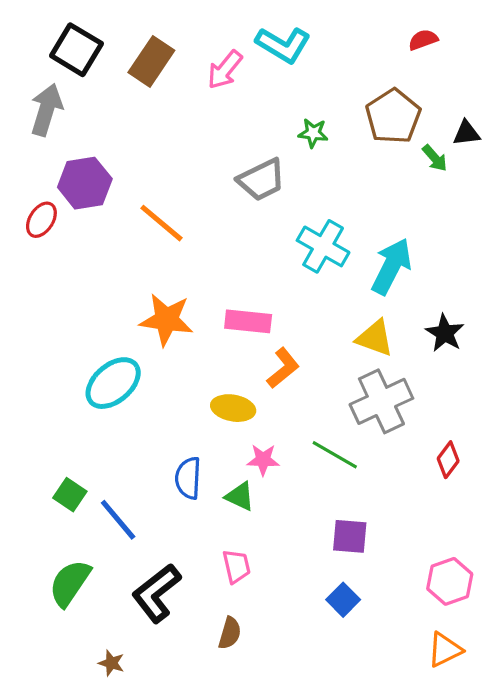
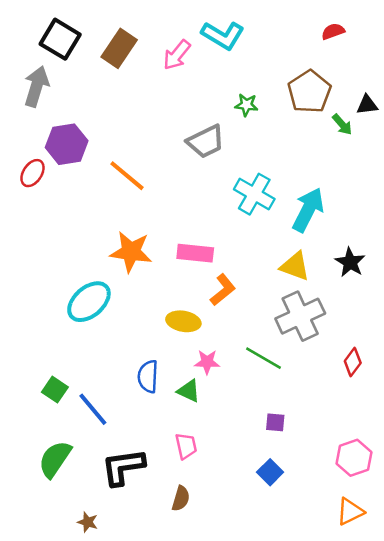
purple square: (350, 536) -> (275, 422), size x0.7
black L-shape: (156, 593) -> (123, 467), turned 30

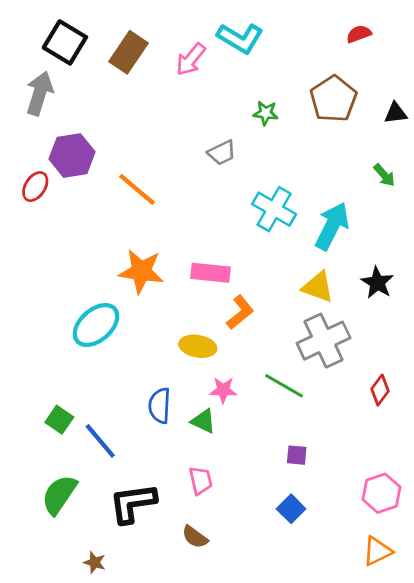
green arrow: (342, 125) -> (384, 175), moved
gray trapezoid: (206, 142) -> (222, 153), size x0.7
brown semicircle: (181, 498) -> (195, 537), turned 110

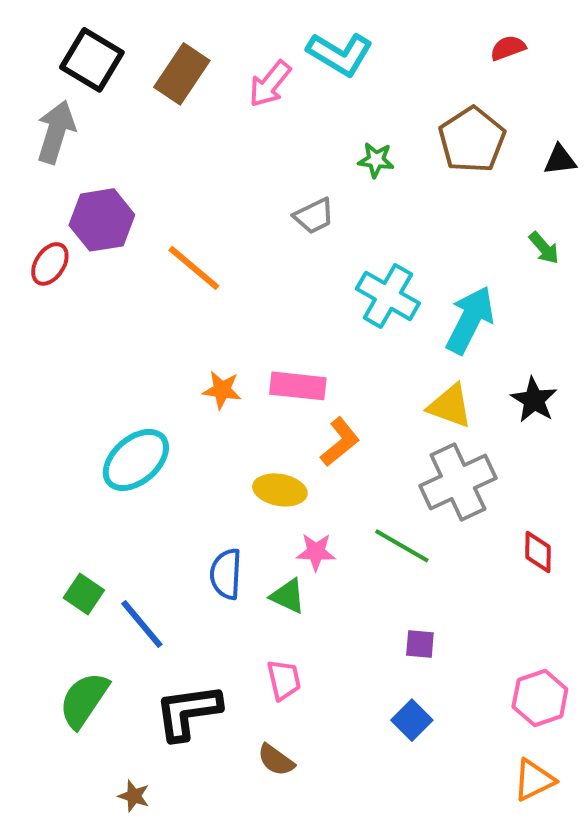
orange star: (141, 271) -> (222, 390), moved, size x0.6
red diamond: (380, 390) -> (538, 552), turned -36

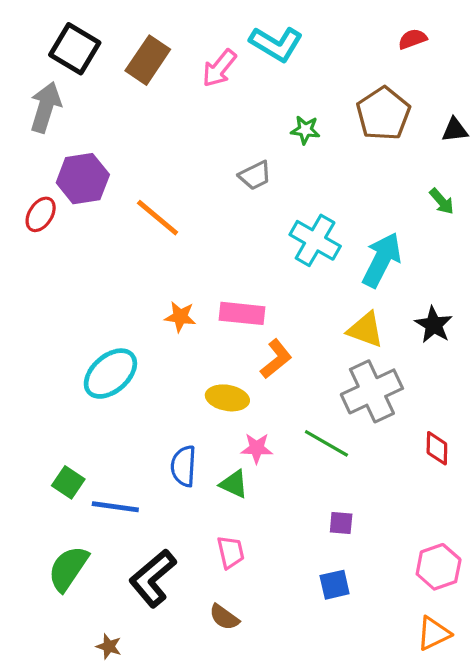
blue line: (142, 624) -> (115, 507), turned -42
black L-shape: (188, 712) -> (153, 578), turned -32
blue square: (412, 720) -> (335, 585), turned 32

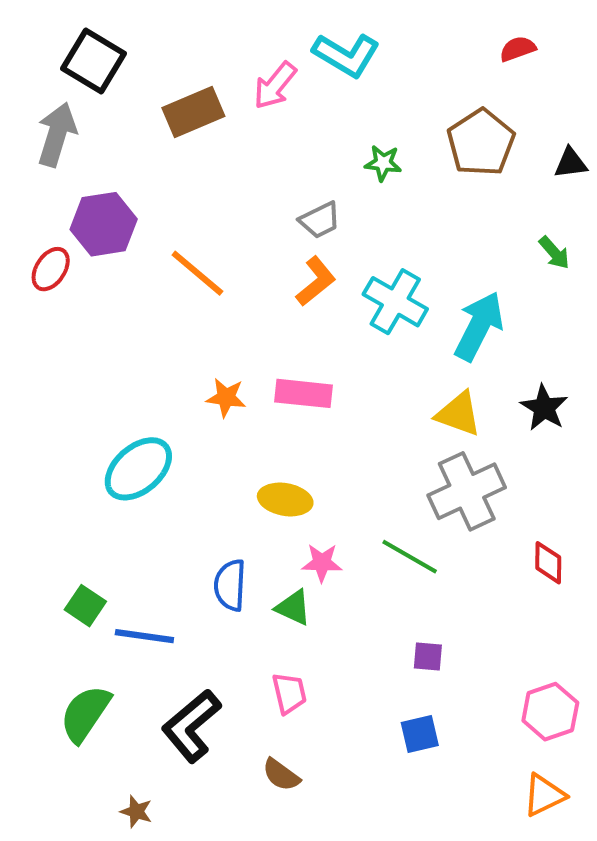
brown rectangle: (148, 60) -> (193, 112), moved, turned 33
orange L-shape: (276, 359) -> (316, 281), moved

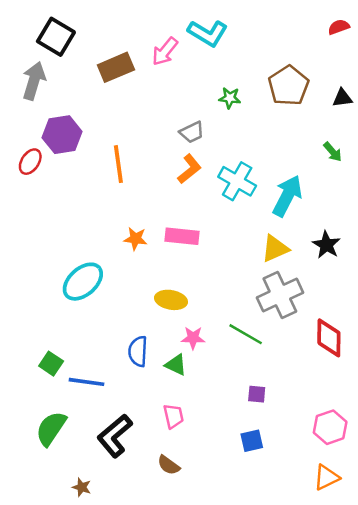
red semicircle: (518, 49) -> (339, 27), moved
orange line: (197, 273) -> (118, 164), turned 42
yellow triangle: (459, 414) -> (275, 248), turned -44
red diamond: (548, 563) -> (329, 338), size x1.5

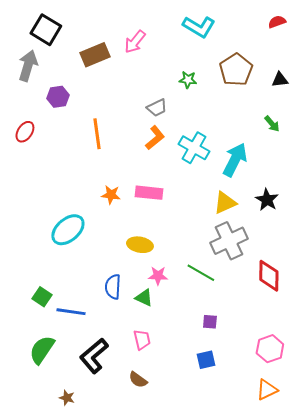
cyan L-shape: (208, 33) -> (199, 27), moved
purple hexagon: (62, 135) -> (58, 97), moved, size x0.7

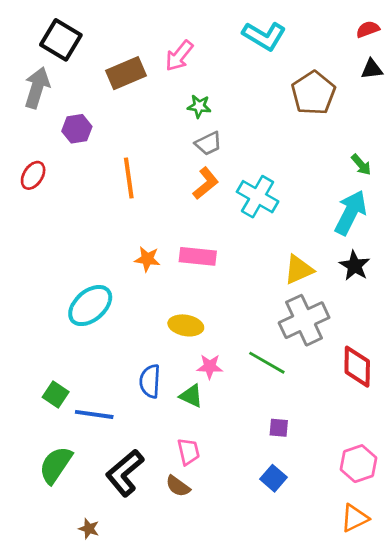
green star: (188, 80) -> (199, 106), moved
black triangle: (280, 80) -> (372, 69), moved
cyan arrow: (235, 160) -> (351, 213), moved
blue square: (206, 360) -> (273, 478), turned -36
brown semicircle: (138, 380) -> (178, 486), moved

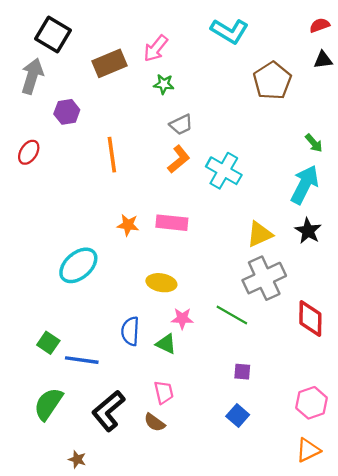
green star: (199, 106) -> (164, 84), moved

